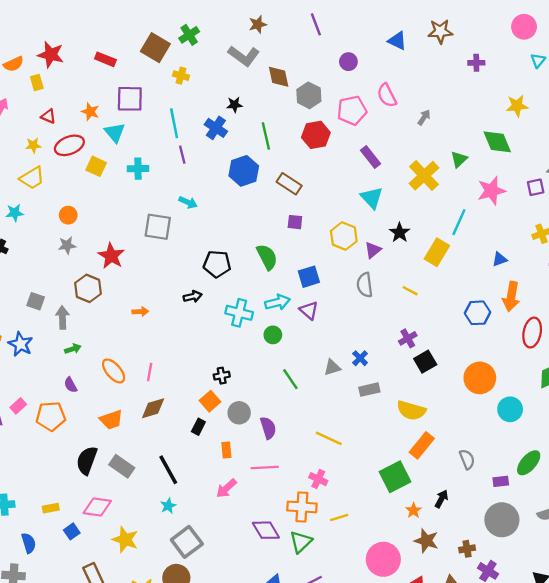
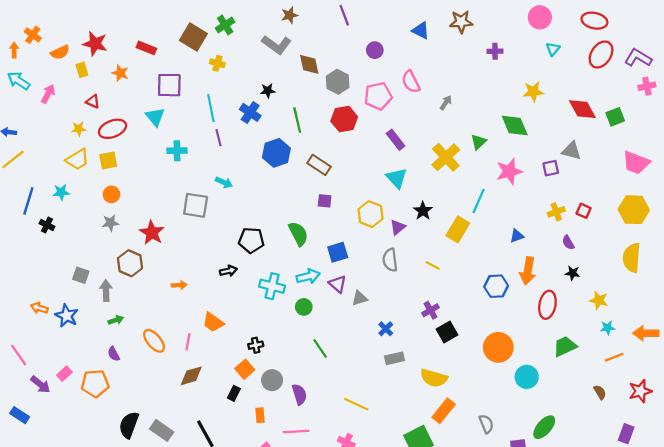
orange star: (90, 112) -> (120, 73), moved
yellow square: (96, 166) -> (108, 161), moved, turned -36
gray triangle: (332, 367) -> (359, 298), moved
orange trapezoid: (111, 420) -> (213, 322), moved, turned 55

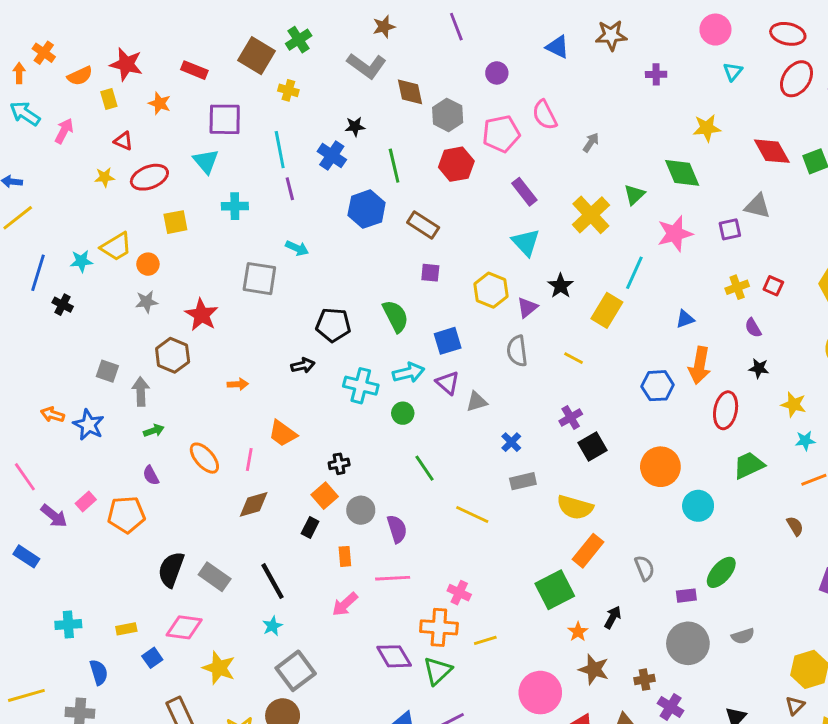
yellow trapezoid: (78, 159) -> (116, 247), moved
yellow square: (108, 161) -> (175, 222), moved
yellow line: (356, 404) -> (472, 514), moved

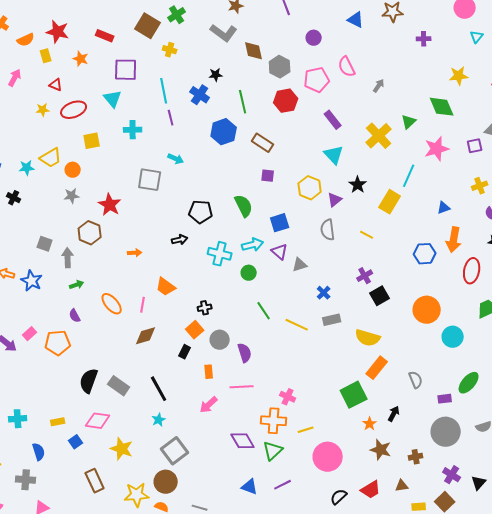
yellow line: (472, 514) -> (297, 325), moved
pink circle: (540, 693) -> (328, 457), moved
purple cross: (671, 707) -> (452, 475), moved

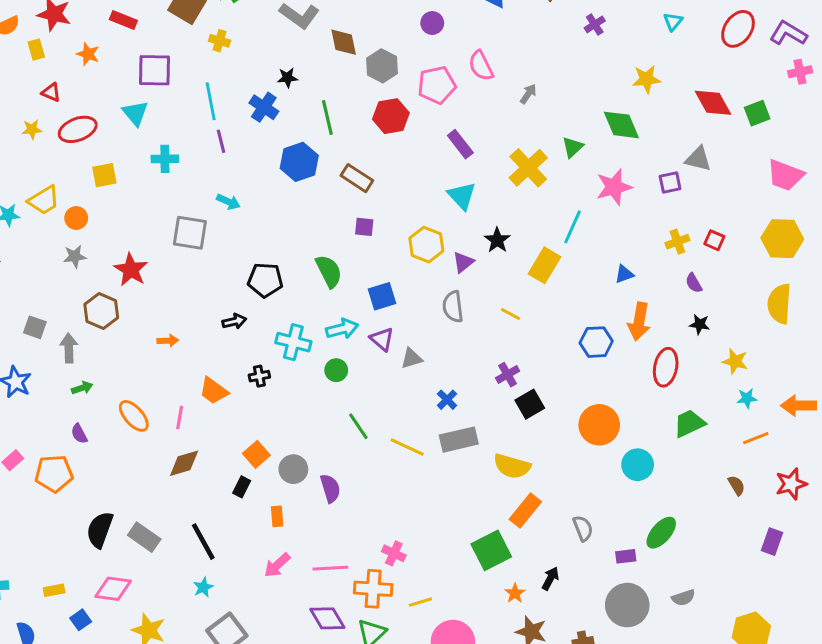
purple cross: (424, 39) -> (595, 24), turned -32
black cross: (205, 308) -> (259, 376), moved
gray rectangle: (332, 320) -> (459, 440), size x1.4
pink line: (242, 387) -> (330, 568), moved

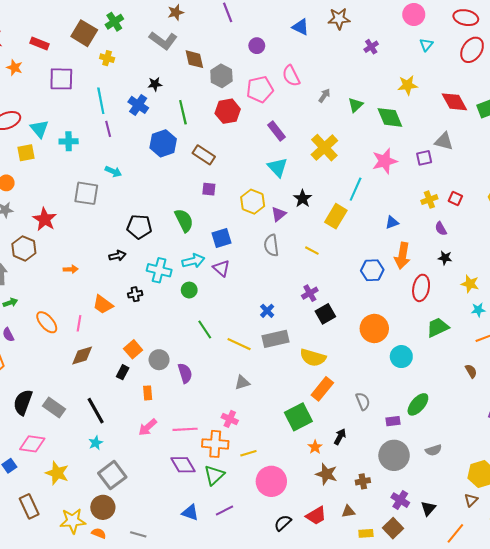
cyan triangle: (135, 113) -> (39, 129), moved
green triangle: (573, 147) -> (356, 105), moved
gray triangle: (412, 358) -> (242, 383), moved

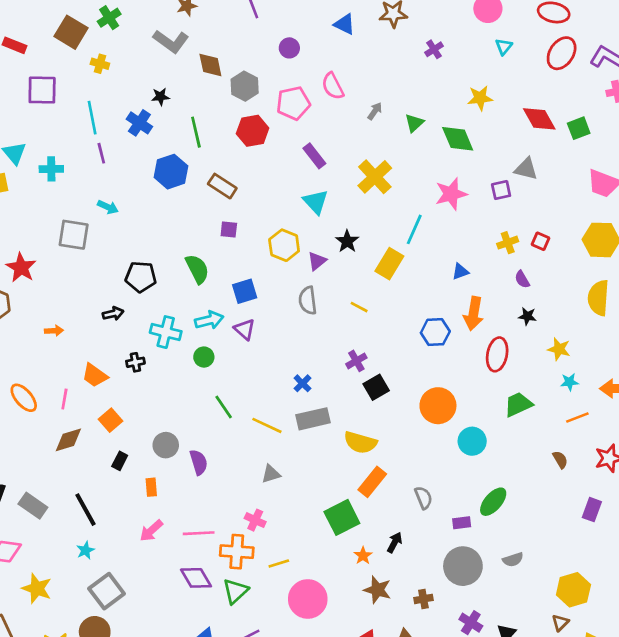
orange square: (133, 349) -> (110, 420), moved

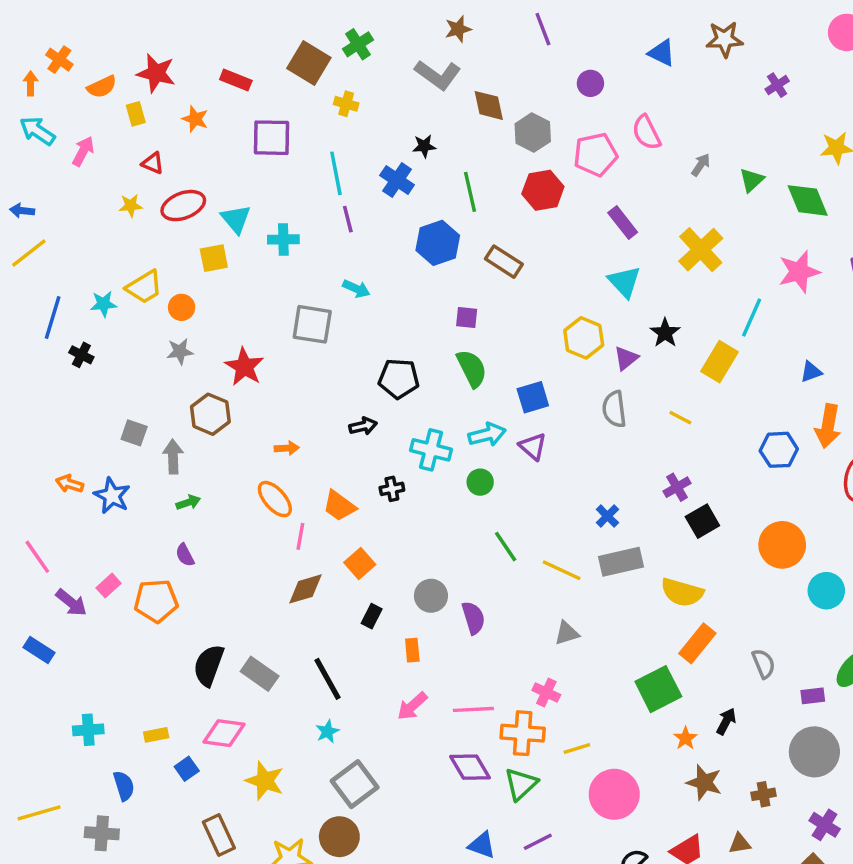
purple square: (229, 229) -> (467, 318), moved
orange ellipse: (24, 398) -> (275, 499), moved

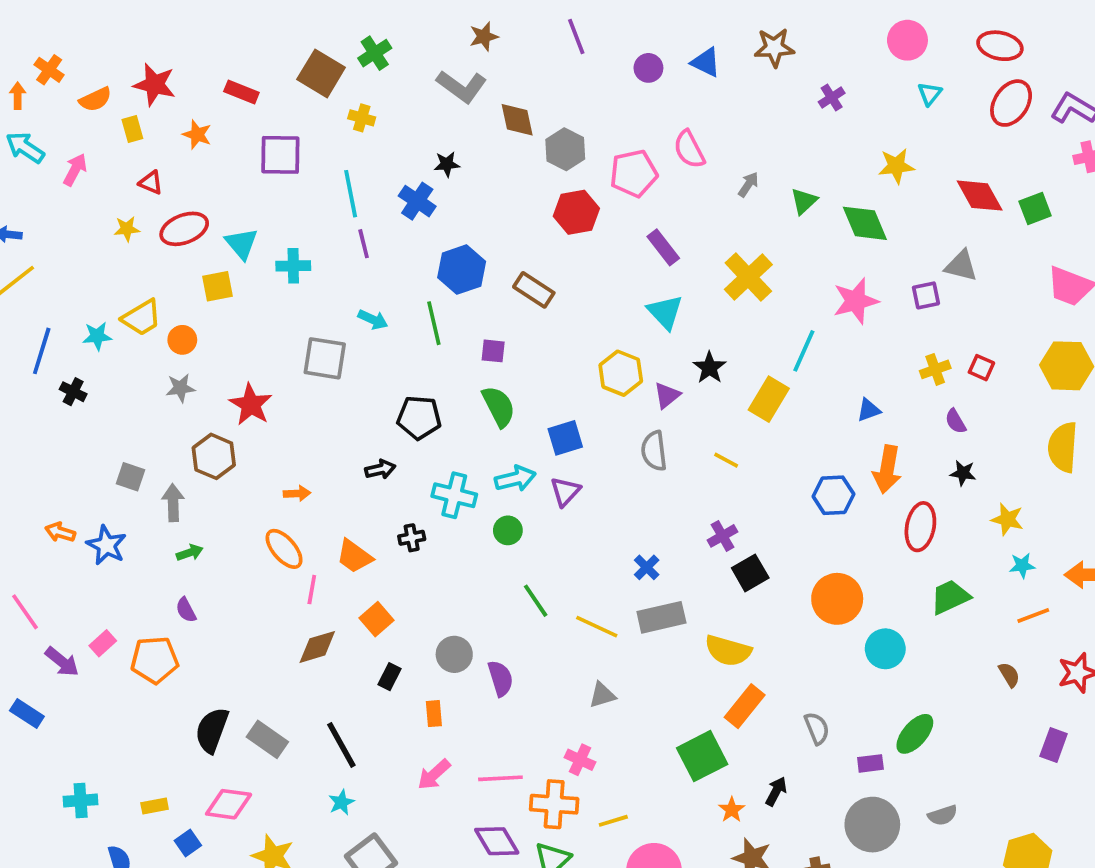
purple circle: (590, 83) -> (648, 68), moved
green line: (470, 192) -> (434, 323), moved
purple triangle: (533, 446) -> (565, 492), turned 32

